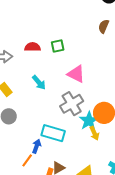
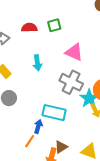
cyan arrow: (39, 82) -> (37, 63), turned 35
gray cross: (72, 104) -> (71, 82), turned -30

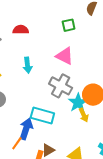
green square: (54, 25) -> (69, 25), moved
blue arrow: (38, 126) -> (26, 129), size x1.5

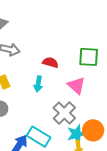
green square: (69, 25) -> (89, 57), size x1.5
red semicircle: (21, 30) -> (50, 62), moved

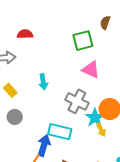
red semicircle: (50, 62) -> (25, 34), moved
pink triangle: (76, 85) -> (91, 70), moved

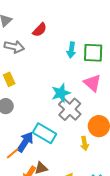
red semicircle: (25, 34) -> (40, 30), turned 119
cyan arrow: (43, 82) -> (71, 50), moved
cyan star: (95, 118) -> (61, 93), moved

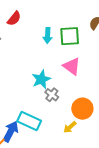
gray cross: (70, 109) -> (52, 95), size x0.6
yellow arrow: (85, 143) -> (70, 127), turned 64

